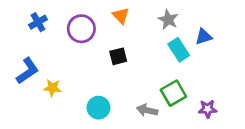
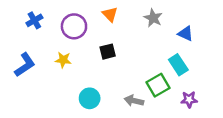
blue triangle: (204, 37) -> (186, 34), turned 42
cyan rectangle: (179, 50) -> (178, 65), moved
yellow star: (52, 88) -> (63, 60), moved

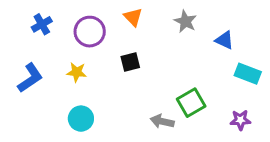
cyan rectangle: (178, 65) -> (248, 74), moved, turned -36
cyan circle: (90, 98) -> (81, 119), moved
purple star: (189, 100) -> (240, 120), moved

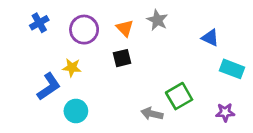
orange triangle: (133, 17) -> (125, 28), moved
gray star: (185, 21) -> (157, 20), moved
blue L-shape: (30, 78) -> (49, 87), moved

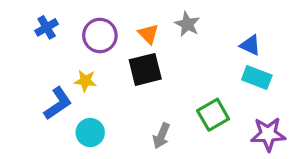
black square: (122, 58) -> (145, 69), size x1.5
cyan rectangle: (232, 69) -> (257, 78), moved
purple star: (225, 112) -> (268, 134), size x1.5
gray arrow: (152, 114) -> (161, 136), moved, turned -80

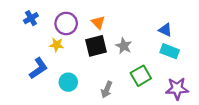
gray star: (187, 24) -> (124, 46), moved
yellow star: (85, 81) -> (57, 45), moved
cyan circle: (90, 133) -> (68, 82), moved

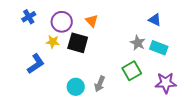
blue triangle: (165, 30) -> (155, 20), moved
black square: (96, 46) -> (78, 43), moved, turned 30
gray star: (124, 46) -> (138, 43), moved
cyan circle: (68, 82) -> (76, 87), moved

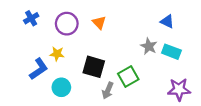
yellow star: (53, 42) -> (57, 54), moved
black square: (78, 43) -> (94, 67), moved
green square: (132, 71) -> (128, 77), moved
cyan circle: (76, 87) -> (61, 87), moved

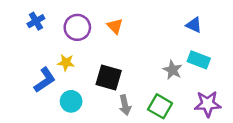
gray star: (149, 46) -> (173, 70), moved
green square: (128, 77) -> (160, 106), moved, turned -30
gray arrow: (108, 91) -> (125, 105), turned -35

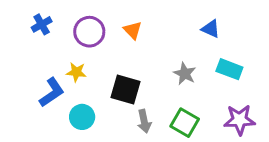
blue triangle: (194, 25) -> (211, 29), moved
gray star: (173, 70) -> (185, 74), moved

